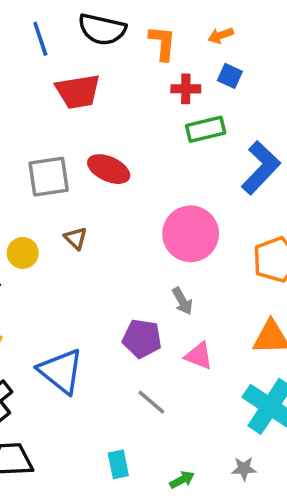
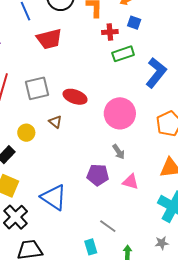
red ellipse: (109, 169) -> (75, 97), moved
gray line: (151, 402) -> (108, 226), moved
green arrow: (182, 480) -> (127, 252), turned -56

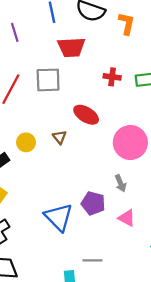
red cross: (110, 32) -> (112, 77), moved
gray square: (37, 88) -> (48, 80), moved
blue triangle: (54, 197) -> (59, 217), moved
gray line: (108, 226) -> (92, 260), turned -48

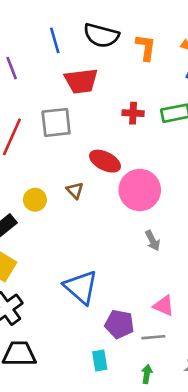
pink circle: (130, 143) -> (140, 190), moved
purple pentagon: (93, 203) -> (119, 324), moved
pink triangle: (127, 218) -> (164, 306), moved
gray line: (92, 260) -> (153, 337), moved

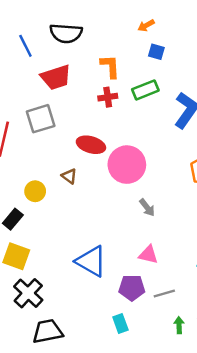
orange L-shape: (146, 47) -> (110, 66), moved
pink triangle: (164, 306) -> (148, 255), moved
green arrow: (147, 374) -> (179, 325), moved

